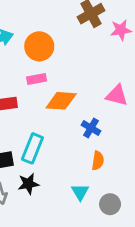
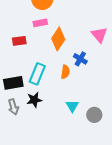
pink triangle: (117, 95) -> (99, 35), turned 36
orange diamond: (61, 101) -> (58, 39), turned -60
orange semicircle: (98, 161) -> (65, 72), moved

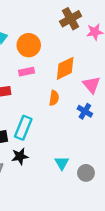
orange diamond: (58, 39) -> (65, 68), moved, turned 30
blue cross: (80, 59) -> (85, 111), moved
orange semicircle: (65, 72) -> (54, 98), moved

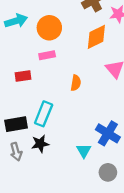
orange diamond: (65, 68) -> (96, 37), moved
blue cross: (85, 111) -> (108, 133), moved, size x1.5
gray circle: (86, 173) -> (108, 172), moved

